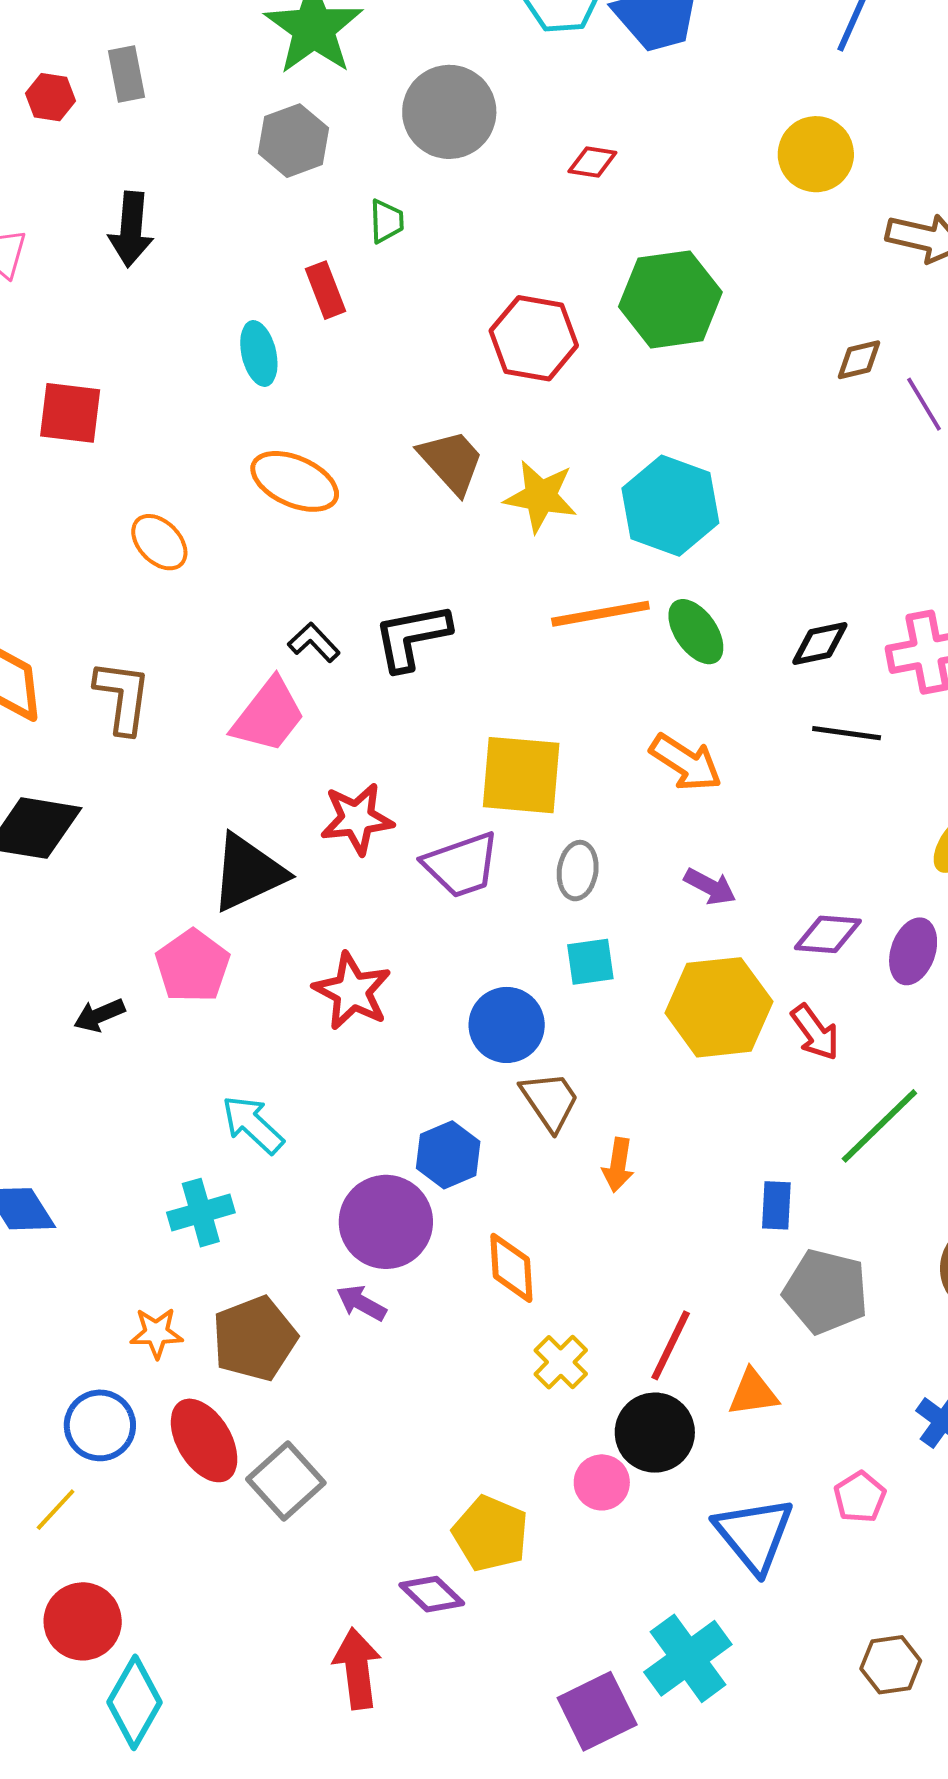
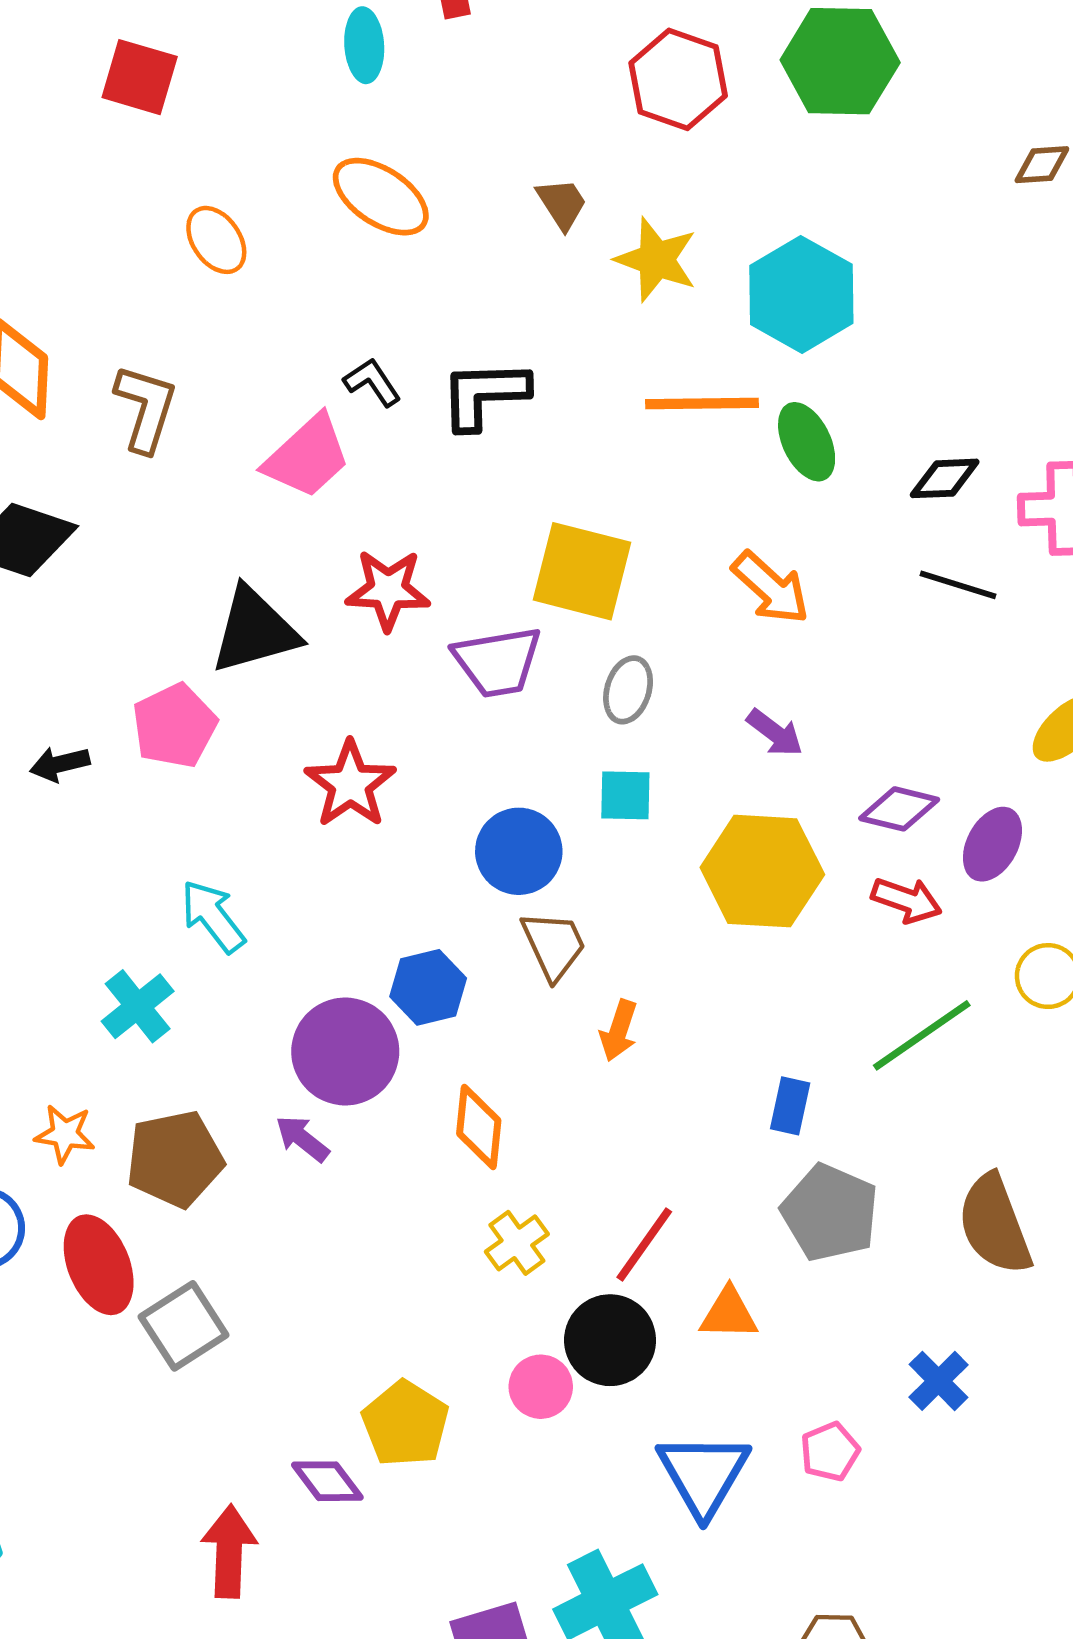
brown trapezoid: (451, 462) -> (562, 204), size x0.7
red arrow: (815, 1032) -> (907, 900), moved, turned -44
cyan cross: (201, 1213) -> (138, 1006), turned -32

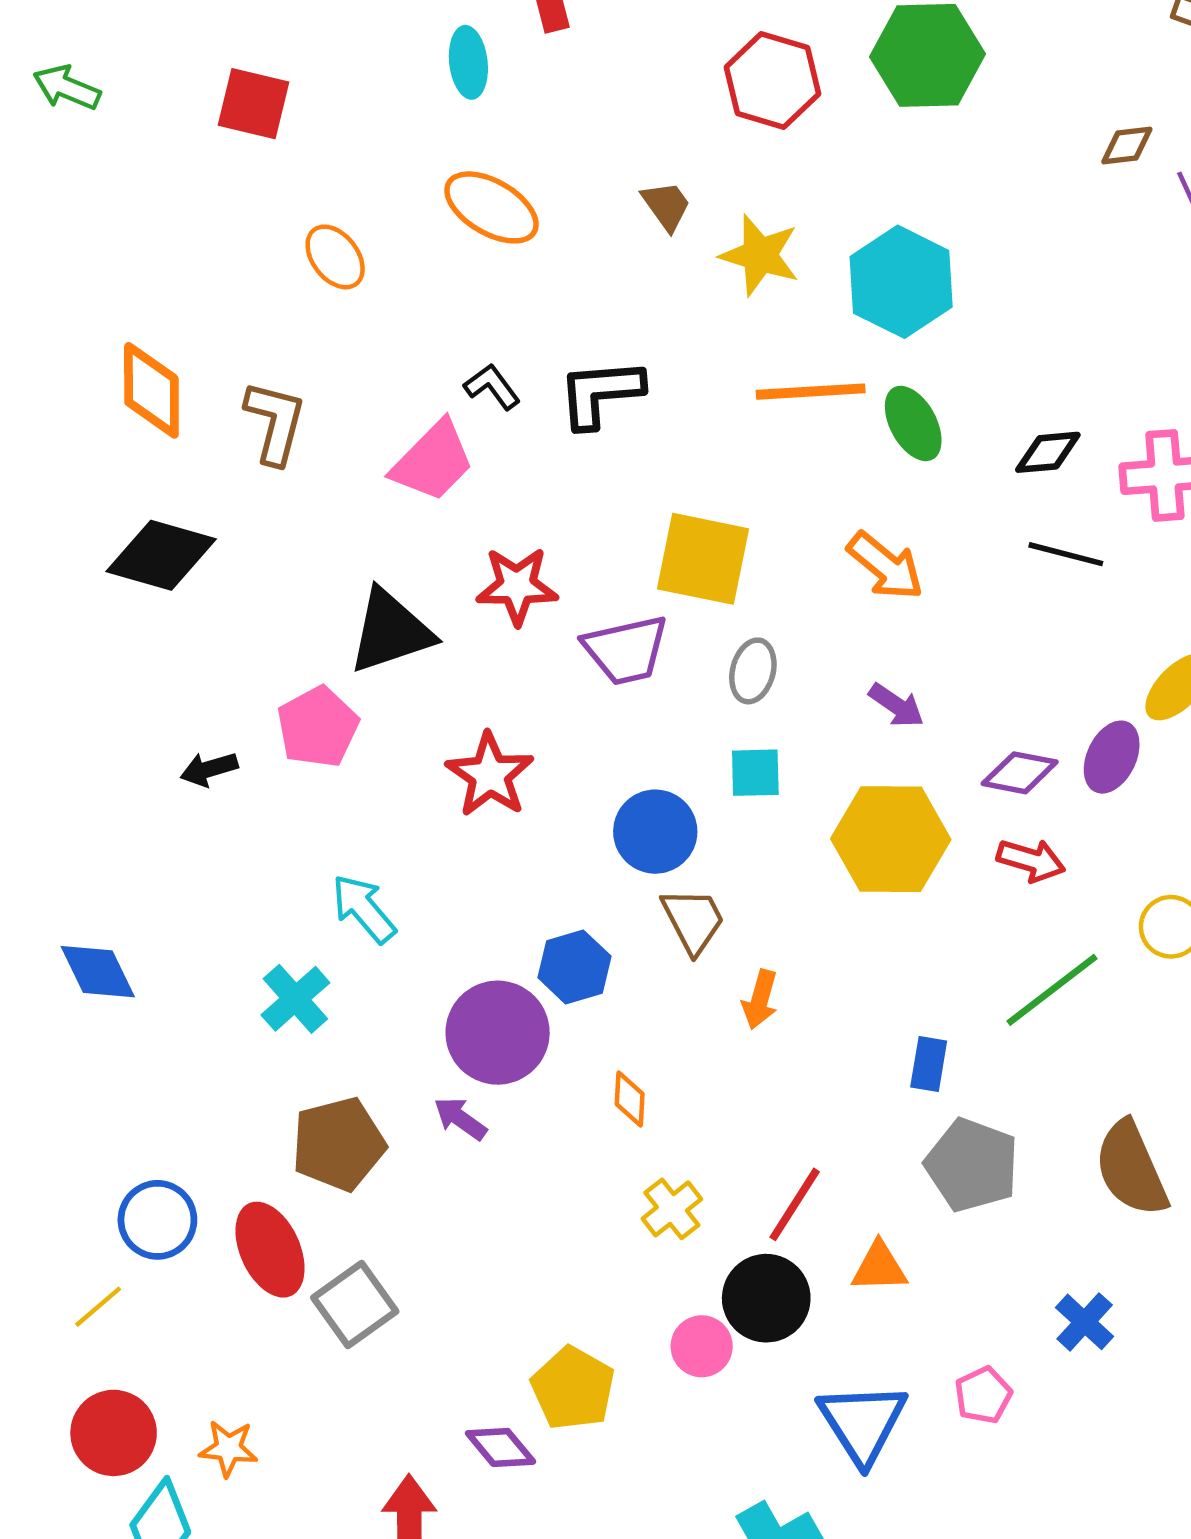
purple ellipse: (992, 844) -> (1112, 757), moved
orange diamond: (479, 1127) -> (630, 1099), size x0.7
orange star: (65, 1134) -> (228, 1448), moved

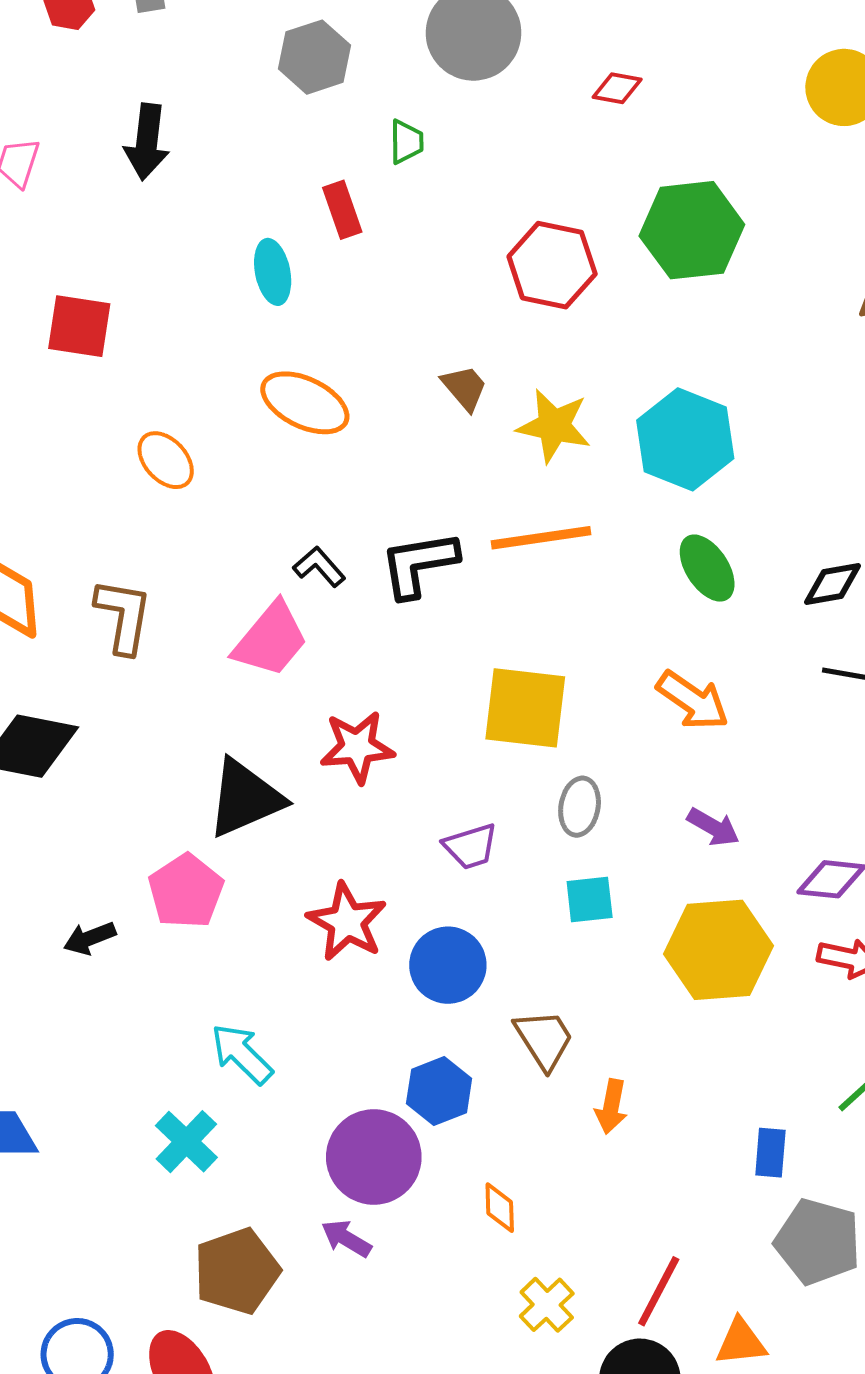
orange line: (811, 392) -> (541, 538), moved
purple trapezoid: (626, 650) -> (471, 846), moved, size x0.7
blue circle: (655, 832) -> (448, 965), moved

